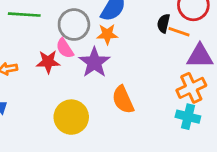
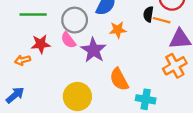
orange star: (107, 34) -> (118, 30), moved
red star: (48, 62) -> (41, 44), moved
cyan cross: (188, 117) -> (146, 99), moved

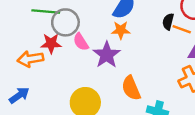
gray circle: (75, 20) -> (65, 22), moved
orange star: (118, 30) -> (121, 30), moved
orange arrow: (23, 60) -> (30, 59), size x1.5

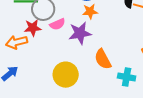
pink semicircle: (81, 42) -> (57, 24), turned -77
purple star: (107, 55) -> (80, 33), turned 30

